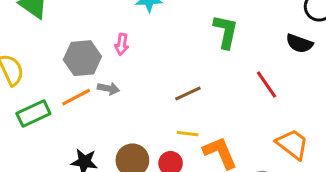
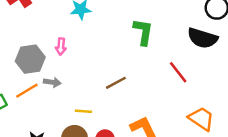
black semicircle: (299, 43) -> (203, 38), size x1.4
yellow line: (188, 134) -> (84, 111), moved

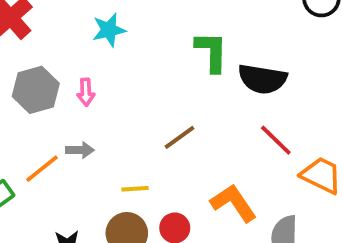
black semicircle: (203, 38) -> (262, 79), moved
gray hexagon: (30, 59) -> (36, 90), moved
red line: (178, 72) -> (276, 140), moved

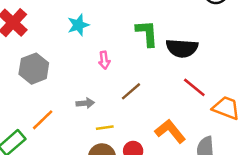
pink arrow: (86, 92) -> (104, 60), moved
gray arrow: (80, 150) -> (85, 103), moved

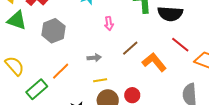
yellow line: (105, 128) -> (100, 80), moved
orange L-shape: (170, 131) -> (154, 62), moved

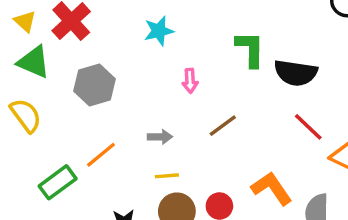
orange L-shape: (154, 62) -> (272, 188), moved
yellow semicircle: (15, 66) -> (26, 115), moved

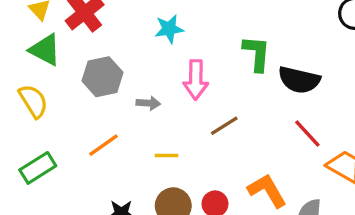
pink arrow: (190, 81) -> (196, 80), size x1.6
gray arrow: (160, 137) -> (148, 103), moved
yellow line: (167, 176) -> (167, 156), moved
green rectangle: (58, 182) -> (38, 168), moved

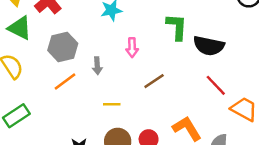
pink arrow: (196, 80) -> (132, 48), size x0.7
gray arrow: (148, 103) -> (97, 66), turned 84
orange line: (104, 145) -> (65, 82), moved

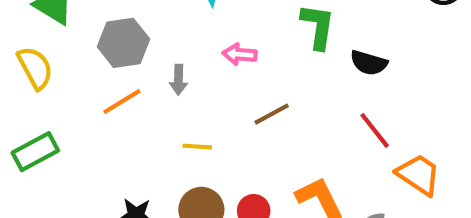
black semicircle: (209, 46) -> (369, 63), size x0.7
pink arrow: (132, 48) -> (240, 54), turned 90

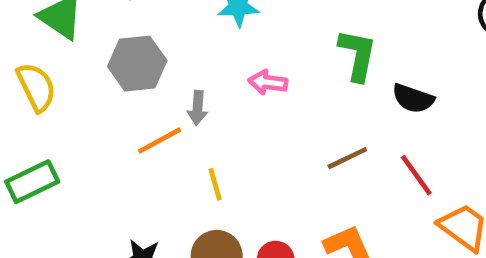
orange line: (122, 101) -> (160, 141), moved
brown line: (272, 114) -> (347, 158), moved
yellow line: (197, 147) -> (215, 184), turned 68

